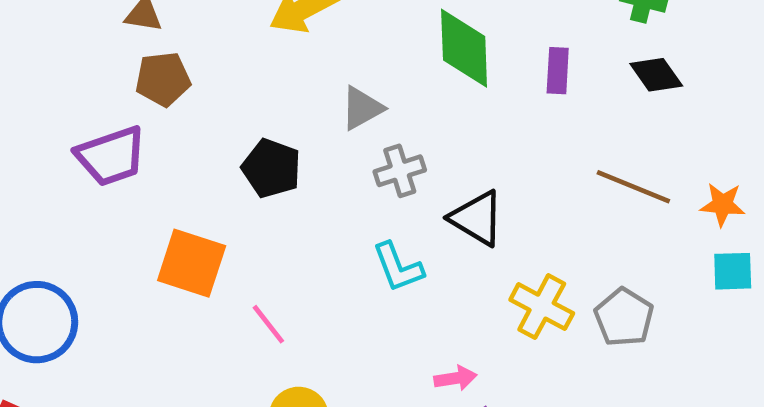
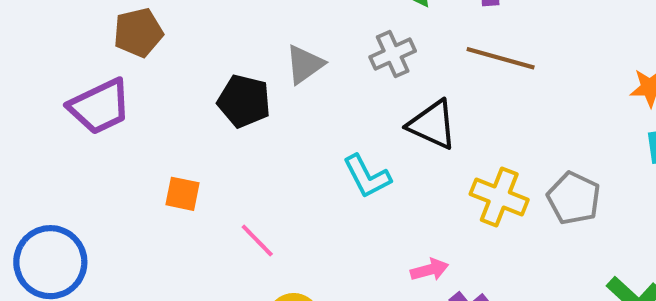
gray triangle: (362, 108) -> (305, 64), moved
gray cross: (400, 171) -> (393, 54), moved
brown line: (633, 187) -> (501, 58), moved
orange square: (192, 263) -> (182, 194), size x0.6

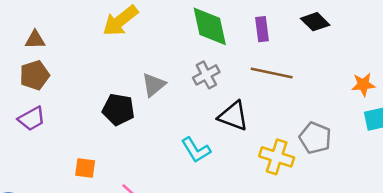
brown pentagon: (138, 33) -> (35, 75), moved
purple trapezoid: (100, 106) -> (32, 119), size x0.7
gray pentagon: (574, 198) -> (315, 138), moved

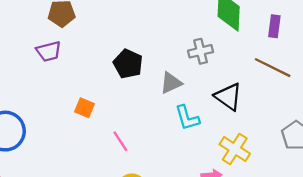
gray cross: (206, 75) -> (201, 51), moved
gray triangle: (154, 85) -> (171, 83), moved
yellow cross: (277, 157) -> (235, 149), moved

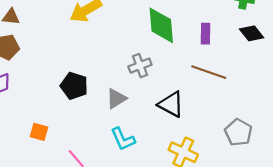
cyan L-shape: (187, 118) -> (123, 139), moved

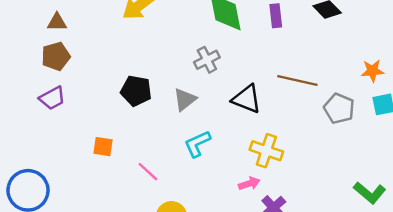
brown line: (209, 72) -> (297, 81), moved
gray pentagon: (238, 132) -> (339, 108), moved
cyan L-shape: (123, 139) -> (197, 144), turned 96

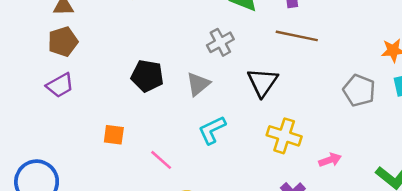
brown line: (297, 81) -> (297, 36), moved
black triangle: (247, 99) -> (263, 82), turned 44
pink arrow: (249, 184) -> (330, 160), moved

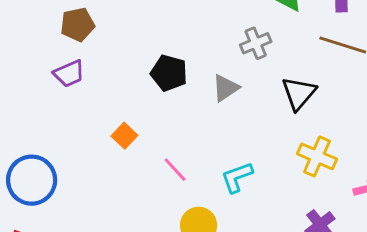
cyan L-shape: (212, 130) -> (237, 177), moved
orange square: (114, 135) -> (124, 136), turned 30

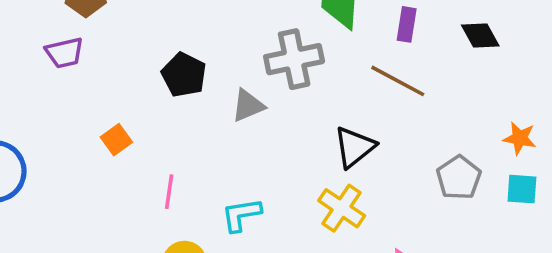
gray cross: (256, 43) -> (294, 59), size x1.5
black triangle: (299, 93) -> (354, 147), moved
pink line: (175, 170) -> (169, 192), turned 40

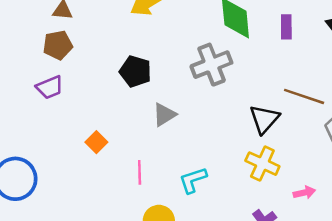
black pentagon: (184, 75) -> (135, 71), moved
brown line: (398, 81) -> (304, 96), moved
gray triangle: (248, 106) -> (164, 115), moved

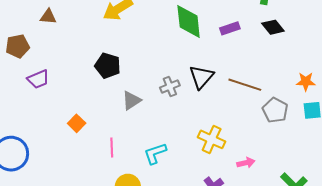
purple rectangle: (286, 27) -> (230, 28), turned 72
brown pentagon: (58, 45) -> (18, 46), moved
gray cross: (211, 65) -> (170, 86), moved, size x0.6
black triangle: (264, 119) -> (201, 77), moved

